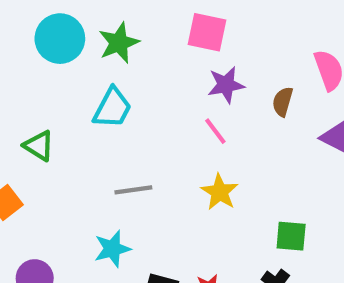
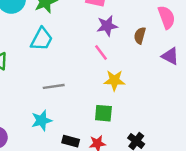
yellow star: (220, 192) -> (114, 80), moved, turned -30
green square: (291, 236) -> (103, 113), moved

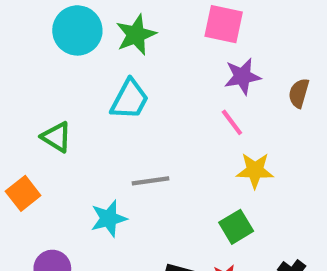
green square: (103, 113) -> (236, 227), turned -36
cyan star: (42, 120) -> (109, 218), moved

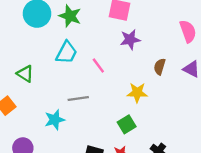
green star: (136, 35) -> (70, 16), turned -30
brown semicircle: (299, 93) -> (160, 67), moved
pink line: (232, 122) -> (98, 65), moved

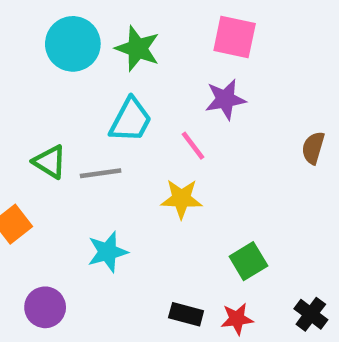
purple star: (130, 40) -> (225, 99), moved
yellow star: (137, 93) -> (181, 199), moved
gray line: (78, 98) -> (101, 173), moved

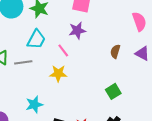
cyan star: (107, 252) -> (34, 104), moved
green square: (248, 261) -> (113, 91), moved

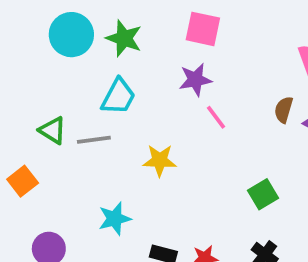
pink line: (63, 50) -> (216, 117), moved
brown semicircle: (115, 51) -> (284, 110), moved

